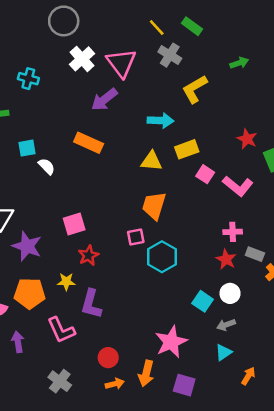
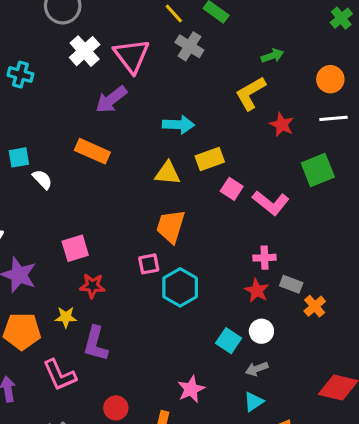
yellow L-shape: (195, 89) -> (250, 93), moved
red star: (247, 139) -> (282, 125), moved
red star: (89, 255) -> (92, 286), turned 30
pink star: (171, 342) -> (191, 389), size x0.7

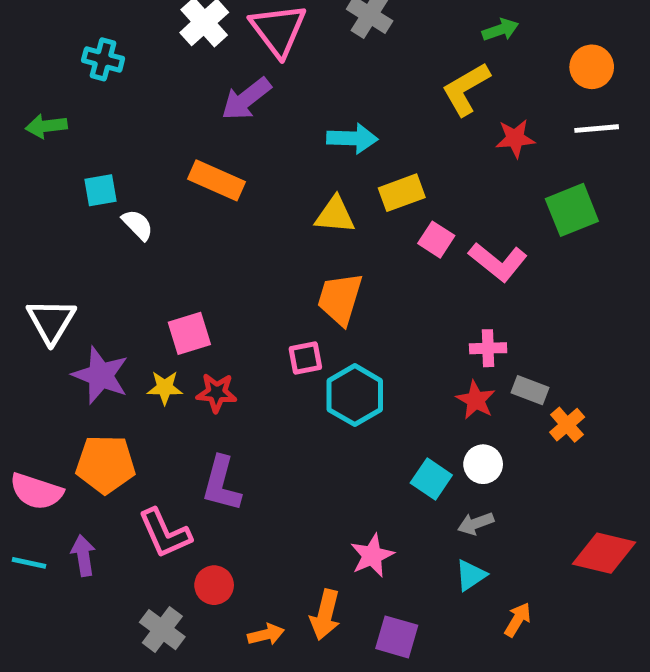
red star: (282, 125) -> (515, 138), turned -30
yellow star: (66, 317) -> (165, 388), moved
red circle: (116, 408) -> (214, 585), moved

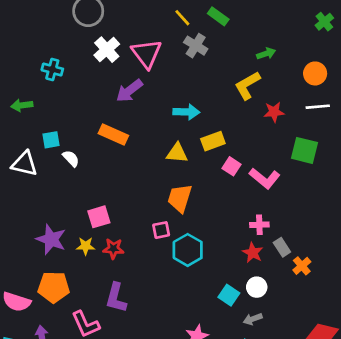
green square: (572, 210) -> (304, 150), turned 36
white triangle: (51, 321) -> (24, 164), moved, turned -48
gray rectangle: (530, 390) -> (282, 247), turned 36

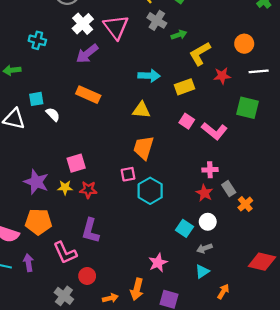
green arrow: (266, 54) -> (179, 35), moved
orange circle: (315, 73) -> (244, 44), moved
purple arrow: (129, 91) -> (87, 54), moved
yellow rectangle: (213, 141) -> (184, 87), moved

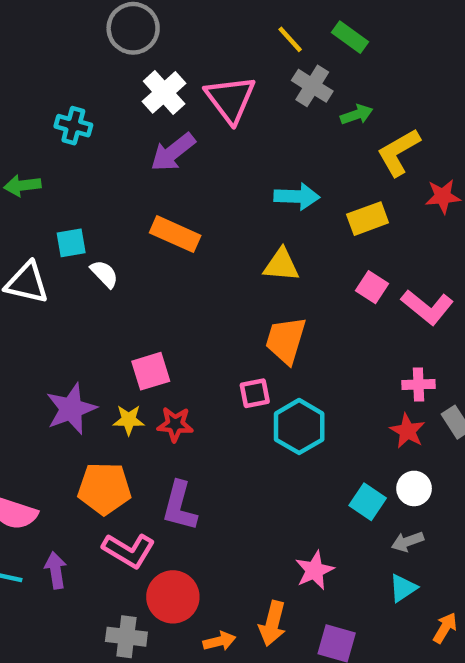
purple star: (36, 182) -> (71, 409), turned 30
orange pentagon: (38, 222) -> (104, 488), moved
pink L-shape: (65, 253) -> (129, 550), turned -35
red circle: (87, 276) -> (173, 597), size x1.5
gray cross: (64, 296) -> (126, 637), turned -30

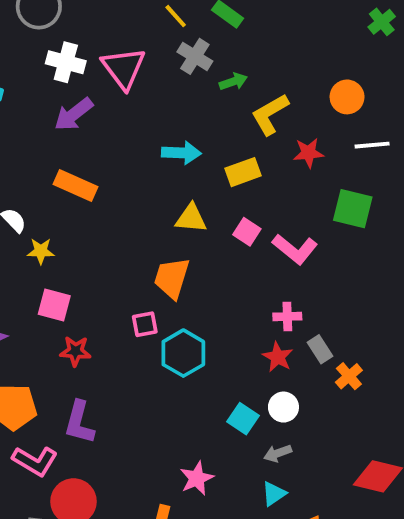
white cross: (164, 92) -> (66, 62), turned -33
yellow triangle: (281, 265) -> (191, 218), moved
pink square: (151, 371) -> (54, 305), turned 32
yellow star: (129, 420) -> (41, 251), moved

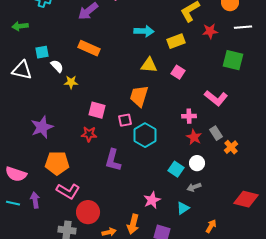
pink L-shape: (295, 249) -> (216, 98), moved
pink square: (54, 305) -> (97, 110), moved
pink cross: (287, 317) -> (189, 116), moved
purple L-shape: (79, 422) -> (113, 160), moved
cyan triangle: (274, 494) -> (183, 208), moved

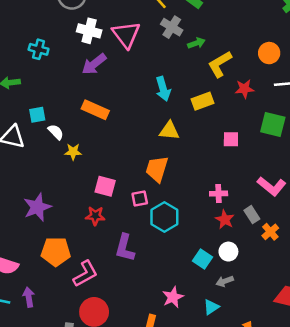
cyan arrow: (144, 31) -> (163, 89), turned 72
pink square: (178, 72) -> (231, 139), moved, turned -32
pink L-shape: (216, 98) -> (272, 186), moved
pink L-shape: (68, 191) -> (85, 274), moved, turned -60

